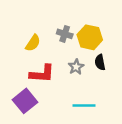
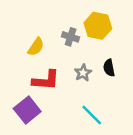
yellow hexagon: (90, 37) -> (98, 26), moved
cyan line: (84, 105) -> (92, 115), turned 45

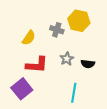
black semicircle: (109, 68) -> (88, 64), moved, turned -72
cyan line: (92, 115) -> (74, 93), turned 54

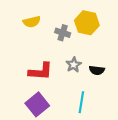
yellow semicircle: (29, 38) -> (32, 22), moved, turned 42
purple square: (22, 89) -> (37, 104), moved

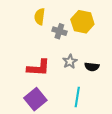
yellow semicircle: (32, 22) -> (40, 17), moved, turned 112

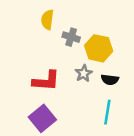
yellow hexagon: (82, 22) -> (99, 48), moved
cyan line: (77, 97) -> (107, 112), moved

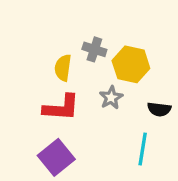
yellow semicircle: (47, 20) -> (63, 68), moved
black semicircle: (110, 80) -> (159, 109), moved

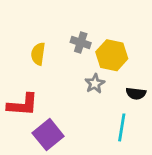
yellow semicircle: (63, 68) -> (38, 54), moved
red L-shape: (61, 108) -> (23, 105), moved

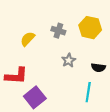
yellow semicircle: (38, 54) -> (28, 39), turned 35
yellow hexagon: (112, 55) -> (90, 28), moved

